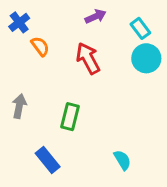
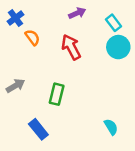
gray arrow: (19, 106) -> (15, 86), turned 48
cyan semicircle: (122, 160) -> (111, 127), moved

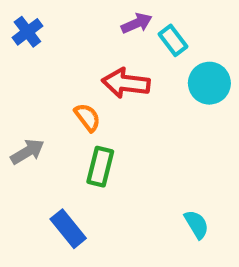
cyan rectangle: (113, 23) -> (173, 40), moved
orange semicircle: (32, 37) -> (87, 117), moved
red arrow: (71, 47) -> (126, 83), turned -55

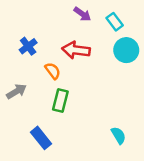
purple arrow: (137, 23) -> (82, 14), turned 60
blue cross: (27, 32) -> (28, 46), moved
cyan rectangle: (173, 40) -> (115, 22), moved

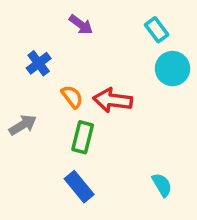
purple arrow: (82, 14) -> (81, 25), moved
red arrow: (76, 50) -> (113, 100), moved
blue rectangle: (41, 138) -> (79, 187), moved

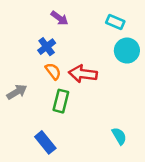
cyan rectangle: (157, 30) -> (115, 22), turned -30
blue cross: (39, 63) -> (47, 47), moved
blue rectangle: (79, 187) -> (45, 142), moved

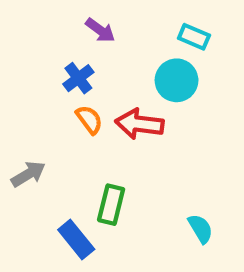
cyan circle: (127, 51) -> (177, 80), moved
gray arrow: (17, 92) -> (28, 174), moved
green rectangle: (61, 101) -> (111, 205), moved

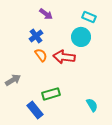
green rectangle: (111, 205) -> (51, 94), turned 60

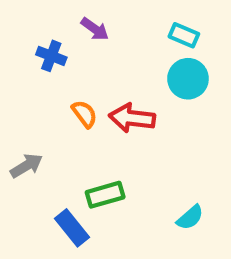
blue cross: (36, 36) -> (51, 56), moved, turned -32
cyan circle: (81, 37) -> (188, 79), moved
cyan semicircle: (92, 105) -> (190, 217), turned 80

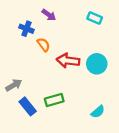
cyan circle: (188, 79) -> (97, 64), moved
orange semicircle: (84, 114) -> (44, 45), moved
blue rectangle: (72, 228) -> (28, 106), moved

